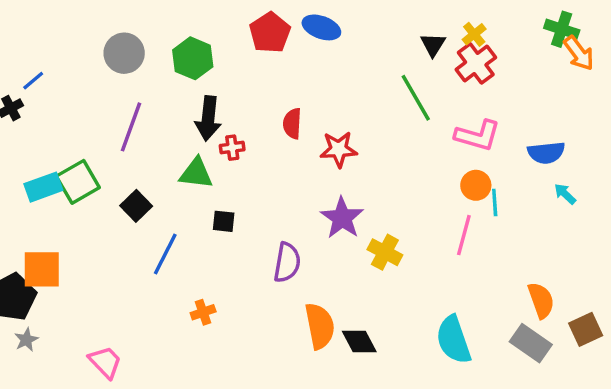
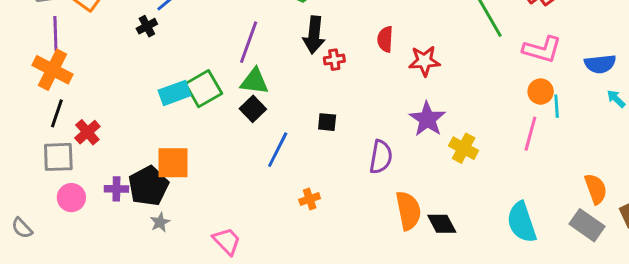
green triangle: (196, 173) -> (254, 81), moved

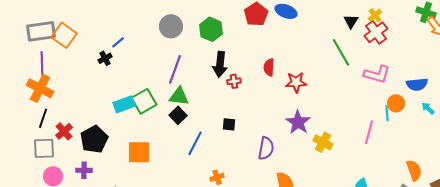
orange circle: (541, 92) -> (396, 103), moved
orange square: (173, 163) -> (139, 152), moved
black pentagon: (148, 186) -> (94, 139), moved

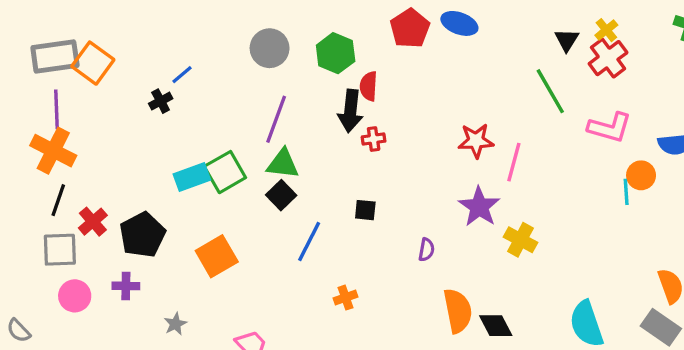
red semicircle: (269, 67) -> (369, 86), moved
pink line: (369, 132) -> (514, 162), moved
purple semicircle: (266, 148) -> (426, 250), size x0.6
orange square: (139, 152) -> (217, 256), turned -30

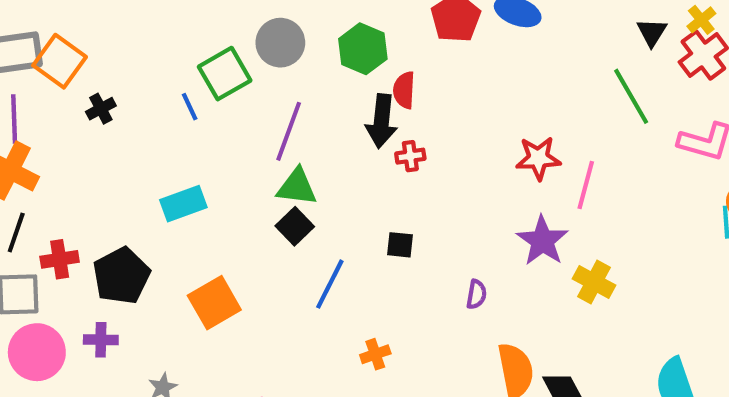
blue line: (182, 75) -> (190, 107), moved, turned -75
black cross: (161, 101) -> (101, 109), moved
green square: (225, 172) -> (225, 74), moved
red cross: (93, 222) -> (60, 259), turned 32
pink circle: (75, 296) -> (37, 352), size x1.4

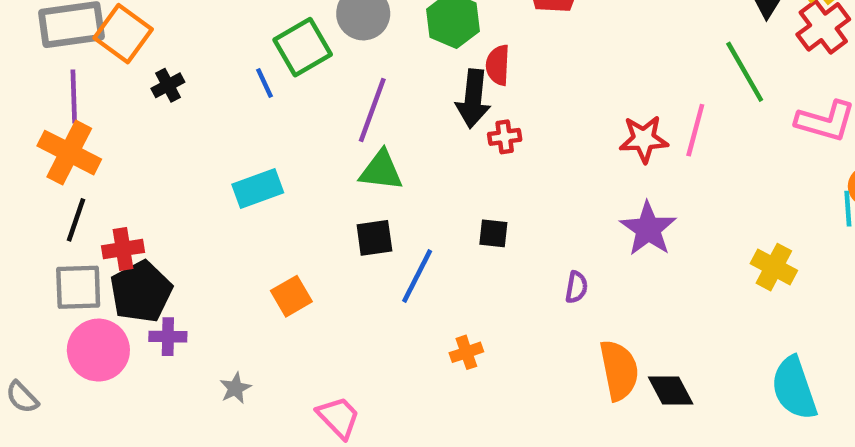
pink line: (586, 185) -> (695, 130), moved
black square: (295, 226) -> (374, 238), moved, turned 36
black pentagon: (121, 276) -> (141, 292), moved
yellow cross: (594, 282) -> (774, 267), moved
orange square: (214, 303) -> (291, 296), size x0.7

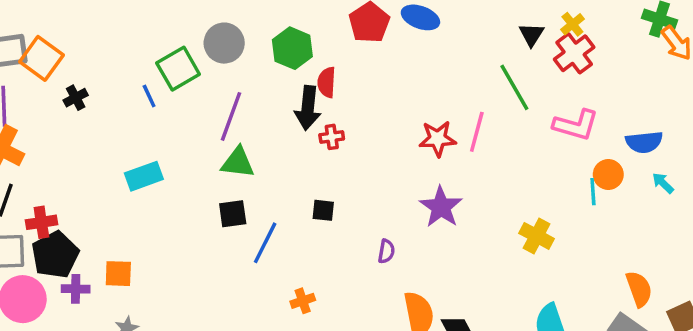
orange square: (291, 296) -> (118, 274), moved, turned 32

